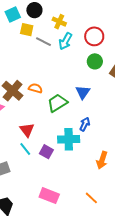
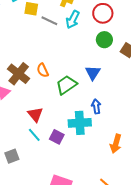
orange semicircle: (35, 88) -> (43, 70), turned -128
blue arrow: (85, 124) -> (96, 106), turned -32

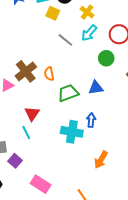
gray line: (49, 21) -> (65, 40), moved
green circle: (104, 40) -> (106, 58), moved
blue triangle: (93, 73) -> (96, 88), turned 35
purple square: (57, 137) -> (15, 161), moved

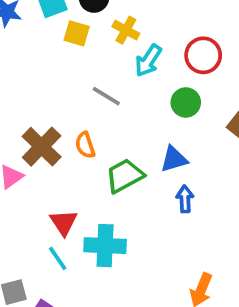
yellow cross: (87, 12) -> (126, 30), moved
gray line: (65, 40) -> (106, 96), moved
blue arrow: (91, 120) -> (185, 199), moved
cyan cross: (72, 132) -> (105, 246), moved

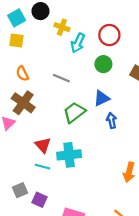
yellow square: (77, 33) -> (16, 41), moved
gray line: (106, 96) -> (61, 78), moved
orange semicircle: (85, 145) -> (22, 74), moved
cyan line: (58, 258) -> (43, 167), turned -32

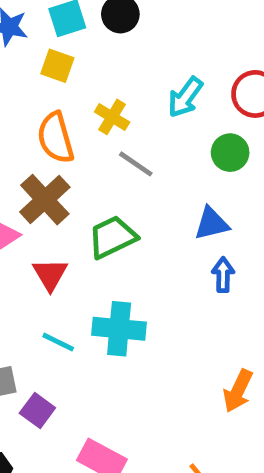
yellow cross: (62, 27) -> (112, 117), moved
orange semicircle: (22, 74) -> (56, 138), size x1.5
green trapezoid: (74, 112) -> (112, 237), moved
red triangle: (43, 145) -> (50, 274), moved

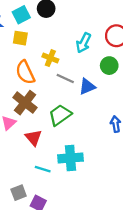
blue triangle: (212, 224) -> (87, 87), moved

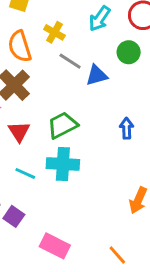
green trapezoid: (60, 115) -> (62, 125), moved

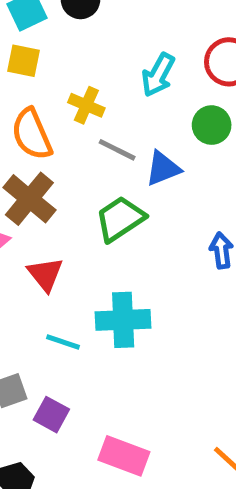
green trapezoid: (62, 125) -> (120, 219), moved

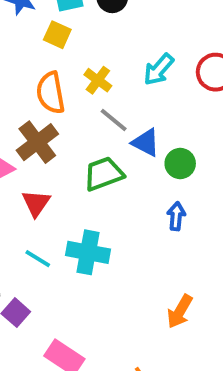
green circle: (212, 125) -> (180, 163), moved
blue triangle: (163, 168) -> (146, 143), turned 36

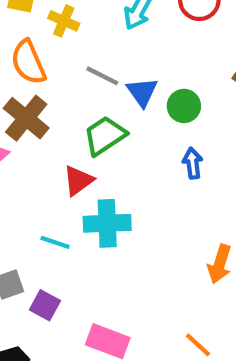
yellow cross: (98, 80) -> (64, 21), moved
blue triangle: (146, 143) -> (142, 92), turned 40
red triangle: (36, 203) -> (78, 181), moved, turned 32

